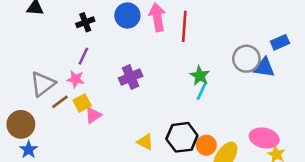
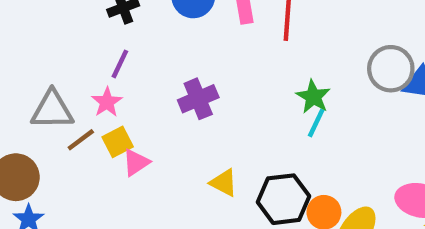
pink star: (76, 79) -> (107, 102), turned 30
gray triangle: (43, 84) -> (52, 110), turned 36
yellow triangle: (145, 142) -> (224, 183), moved

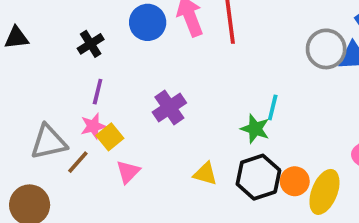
green star: (313, 97) -> (255, 129), moved
pink star: (107, 102) -> (93, 126), turned 30
yellow square: (118, 142) -> (110, 137), moved

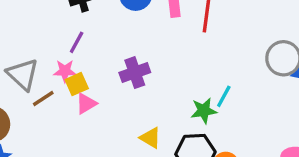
green star: (255, 129) -> (204, 111), turned 30
gray triangle: (49, 142) -> (23, 74), turned 40
pink triangle: (128, 172) -> (86, 104), moved

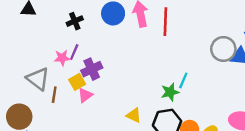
pink star: (65, 71) -> (62, 58), moved
purple cross: (135, 73) -> (92, 69), moved
brown line: (43, 99) -> (54, 95), turned -42

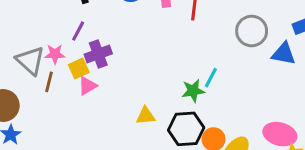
gray circle: (223, 49) -> (252, 31), moved
pink star: (62, 58) -> (55, 54), moved
yellow triangle: (134, 115) -> (146, 116), turned -35

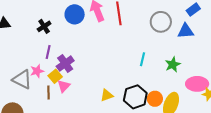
brown line: (49, 82) -> (49, 92), moved
green star: (193, 91) -> (173, 65), moved

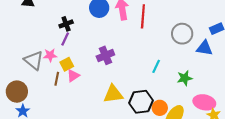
black cross: (44, 26) -> (66, 24), moved
purple cross: (65, 63) -> (105, 55), moved
yellow triangle: (107, 95) -> (113, 94), size x1.5

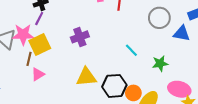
pink star: (50, 55) -> (23, 35), size x1.5
yellow square: (67, 64) -> (40, 44), size x1.5
cyan line: (156, 66) -> (131, 50), turned -72
pink triangle: (73, 76) -> (38, 74), moved

